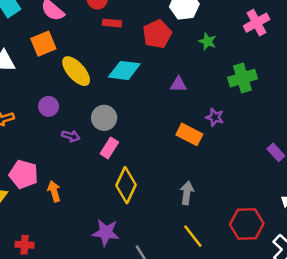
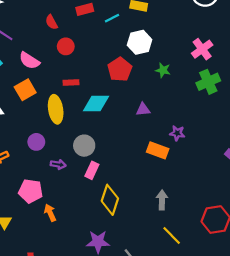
red rectangle: (112, 23) -> (71, 82), moved
yellow ellipse: (76, 71) -> (56, 109), turned 40
green cross: (242, 78) -> (208, 82), moved
pink pentagon: (24, 174) -> (31, 191), moved

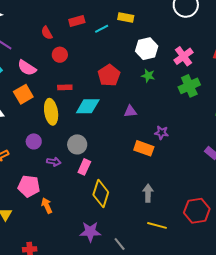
white hexagon: (140, 42) -> (147, 49), moved
yellow line: (172, 235) -> (157, 225), turned -30

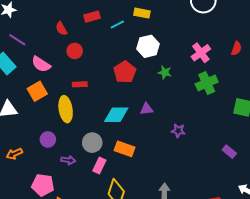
white hexagon: (147, 49) -> (148, 46), moved
cyan diamond: (88, 106) -> (116, 115), moved
orange rectangle: (144, 148) -> (125, 149), moved

